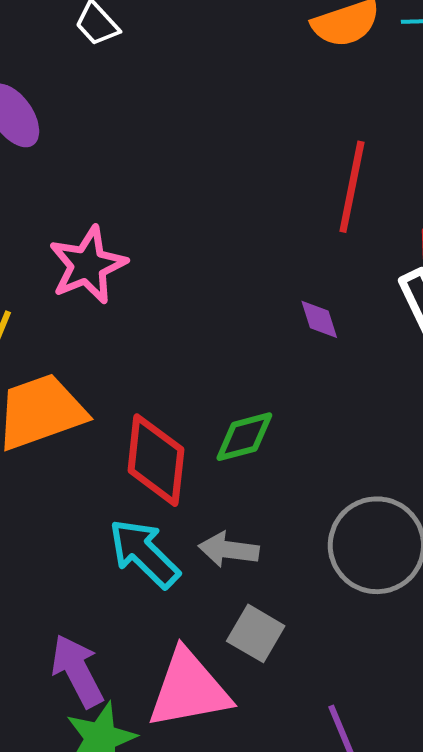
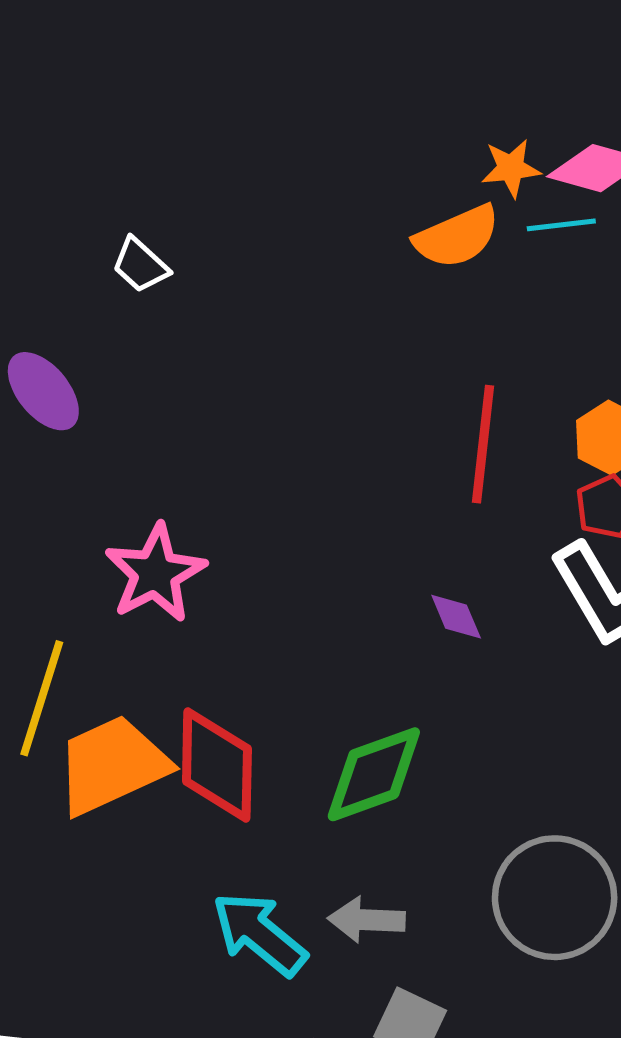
green diamond: (244, 437) -> (374, 774), size x1.4
red diamond: (156, 460) -> (217, 765), moved

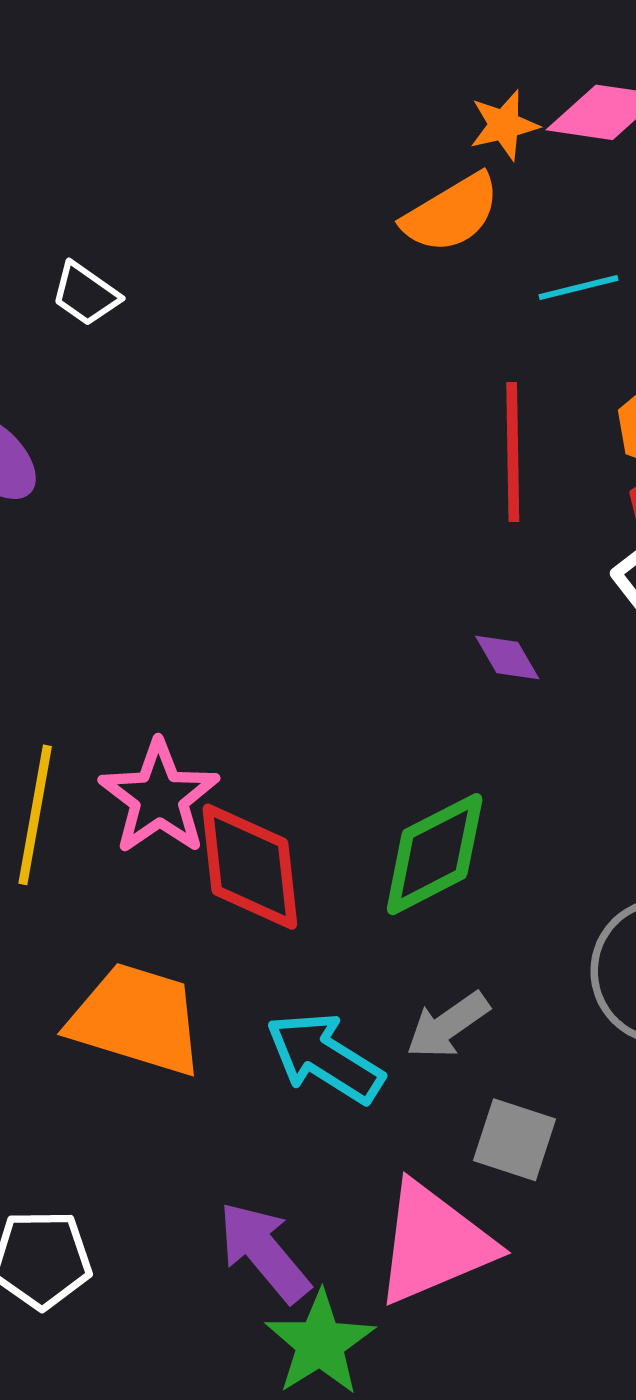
cyan line: (561, 225) -> (578, 288), moved
pink star: (155, 573) -> (159, 797), moved
orange trapezoid: (112, 765) -> (137, 1019), moved, turned 49
gray arrow: (366, 920) -> (448, 1025), turned -30

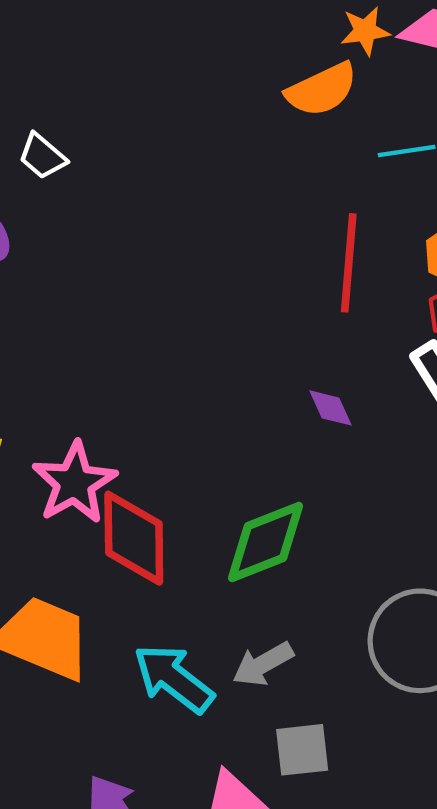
white trapezoid: (86, 294) -> (42, 156), moved
gray square: (514, 1140) -> (302, 750), turned -30

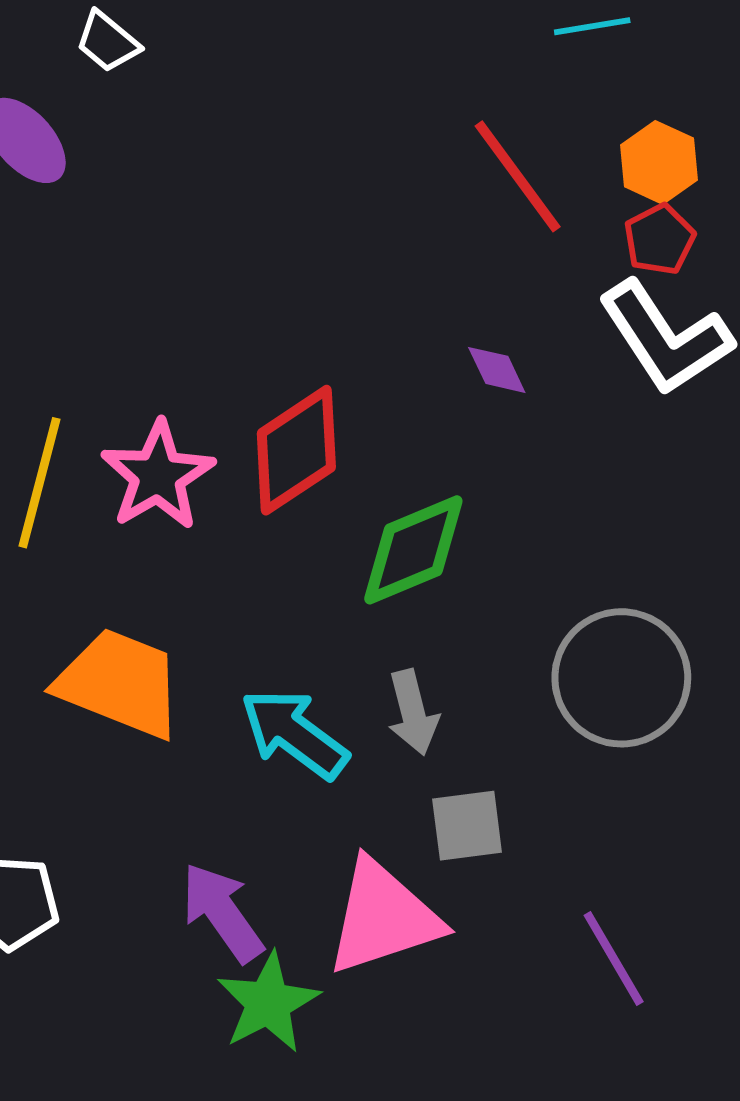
red line: (349, 263) -> (518, 176), turned -40
red diamond: (134, 538) -> (296, 450), moved, turned 58
gray arrow: (263, 664) -> (413, 712), turned -74

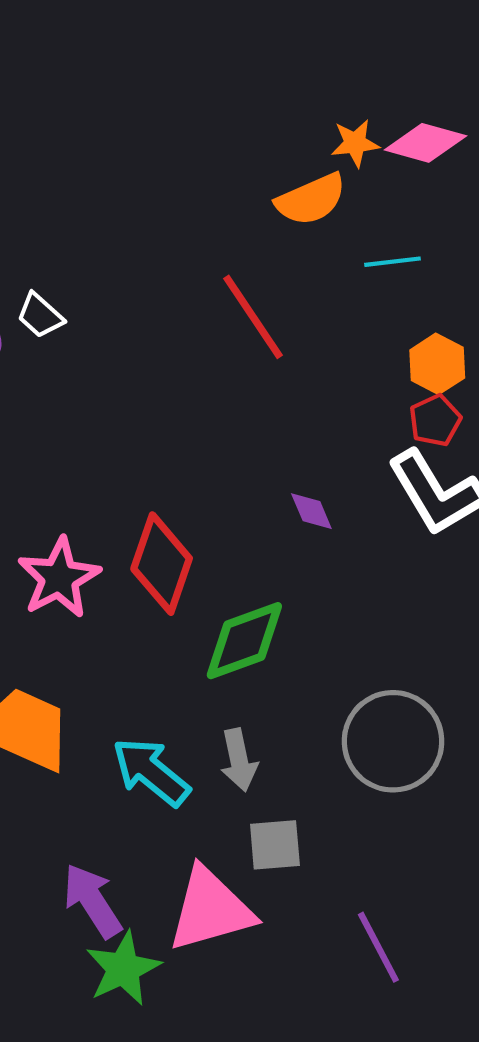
white trapezoid: (107, 42) -> (40, 315), moved
red line: (518, 176) -> (253, 317), moved
red diamond: (296, 450) -> (162, 564), turned -40

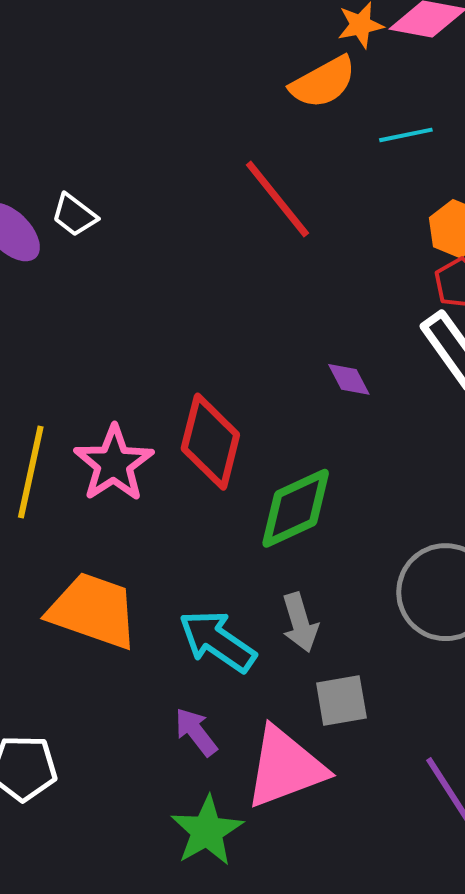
purple arrow: (92, 901) -> (196, 732), moved, size x0.7

